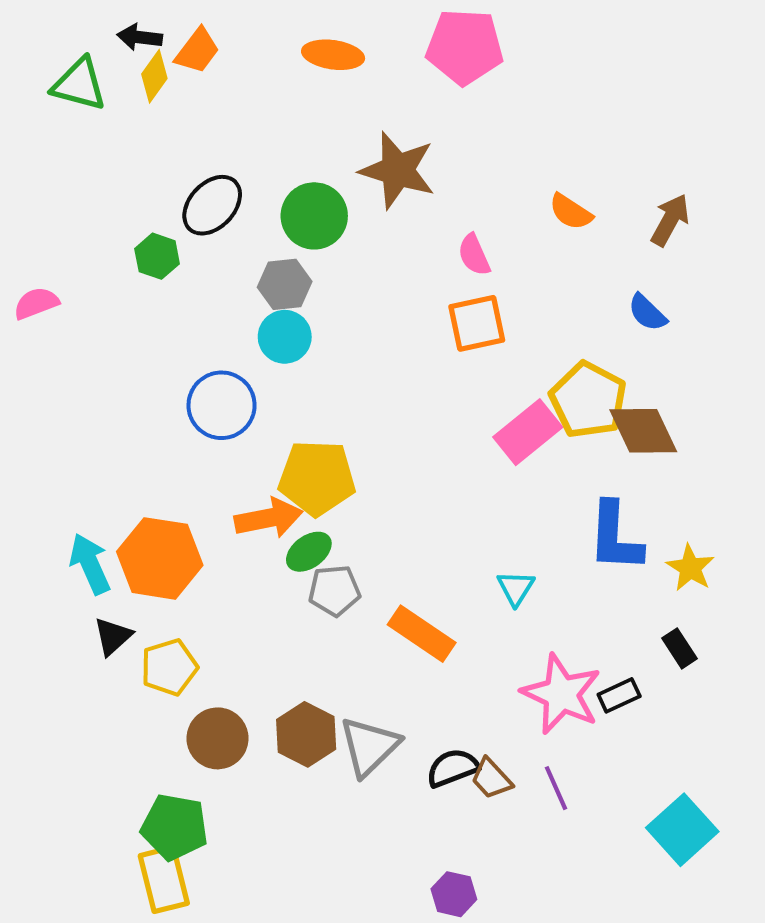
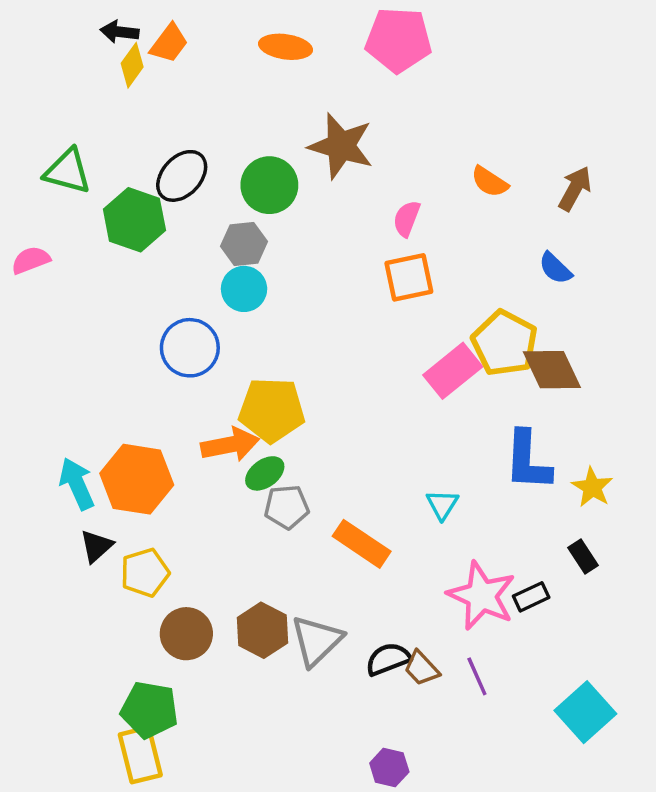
green triangle: (79, 84) -> (68, 171), moved
pink semicircle: (474, 255) -> (407, 219), turned 45
green hexagon: (157, 256) -> (134, 220), size x1.6

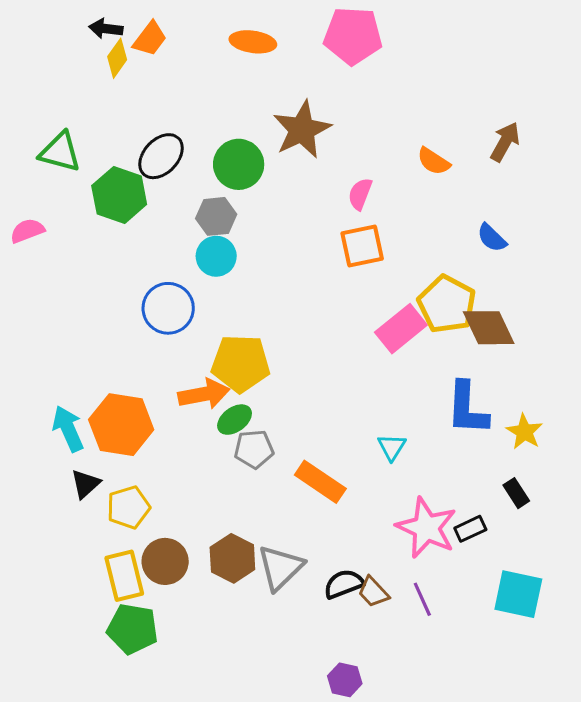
brown star: (341, 146) -> (302, 130), turned 30
brown arrow: (575, 189) -> (505, 142), moved
cyan square: (585, 712) -> (518, 594), moved, turned -36
yellow rectangle: (140, 755) -> (124, 576), moved

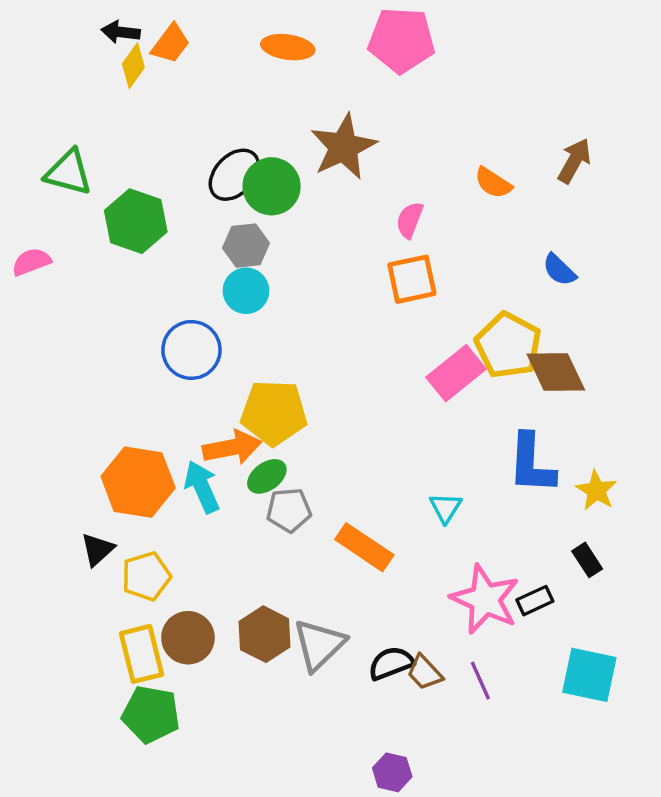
black ellipse: (161, 156) -> (234, 175), moved
cyan arrow: (68, 429) -> (202, 487), moved

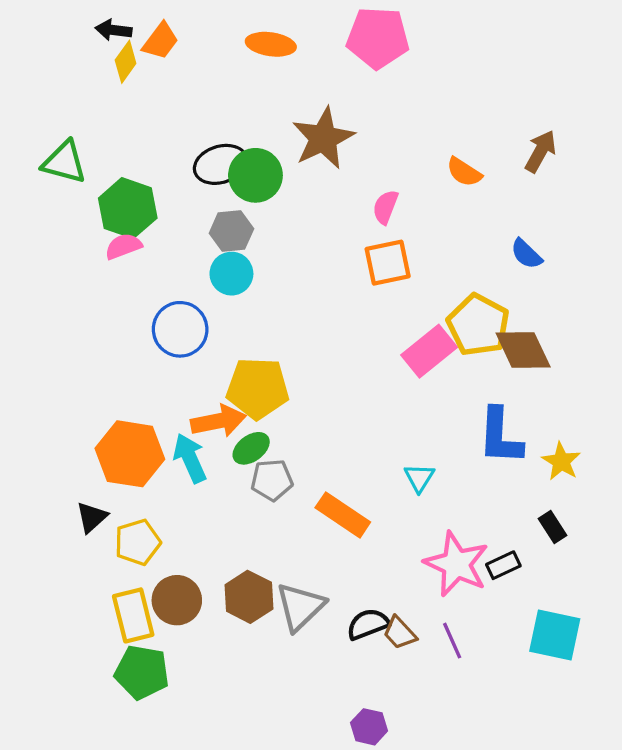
black ellipse: (234, 175) -> (221, 164), turned 30
pink semicircle: (31, 262) -> (123, 246), moved

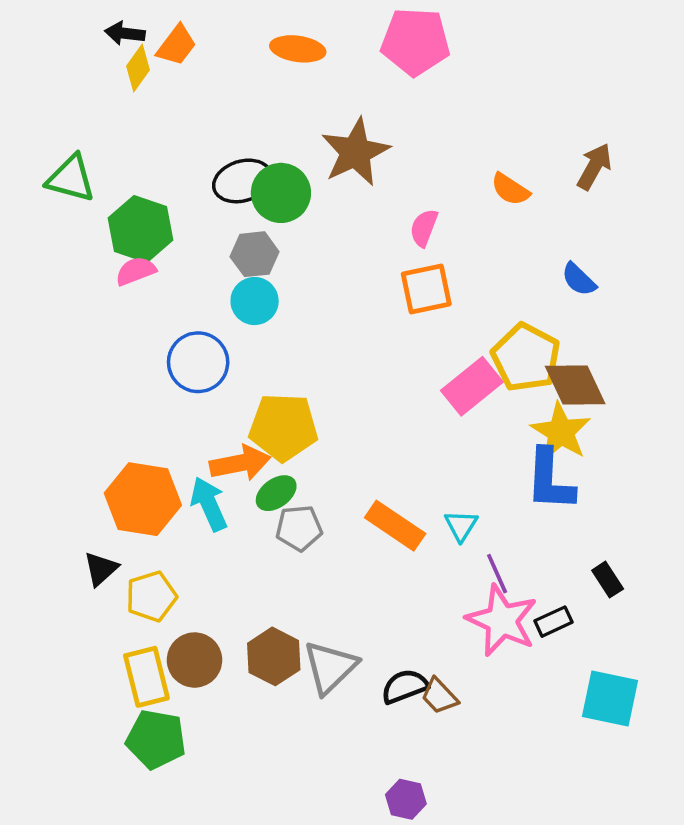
yellow star: (561, 461) -> (561, 432), moved, size x1.4
orange rectangle: (343, 515) -> (395, 526), moved
purple line: (452, 641) -> (497, 574), moved

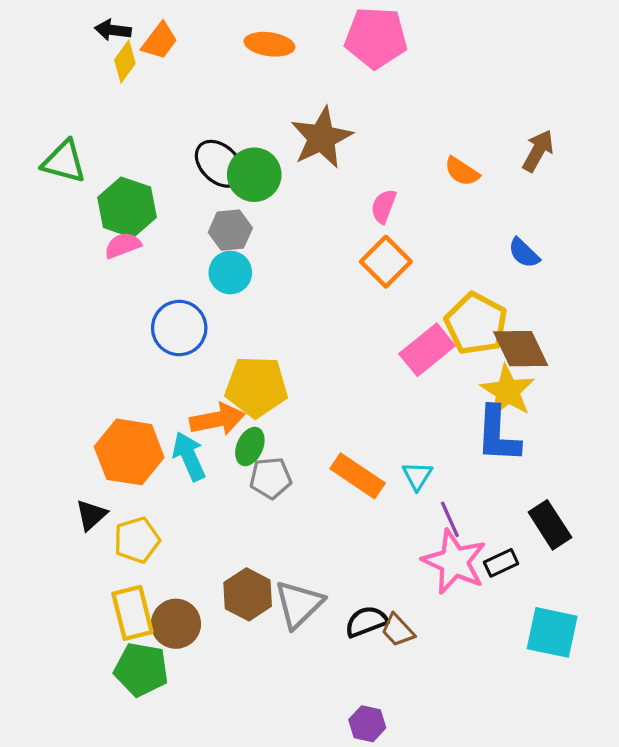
black ellipse: (243, 181) -> (219, 164), turned 60
orange square: (426, 289) -> (386, 262), turned -33
green ellipse: (276, 493) -> (250, 447), turned -30
black rectangle: (608, 580) -> (550, 525), size x1.5
brown circle: (195, 660) -> (176, 624), moved

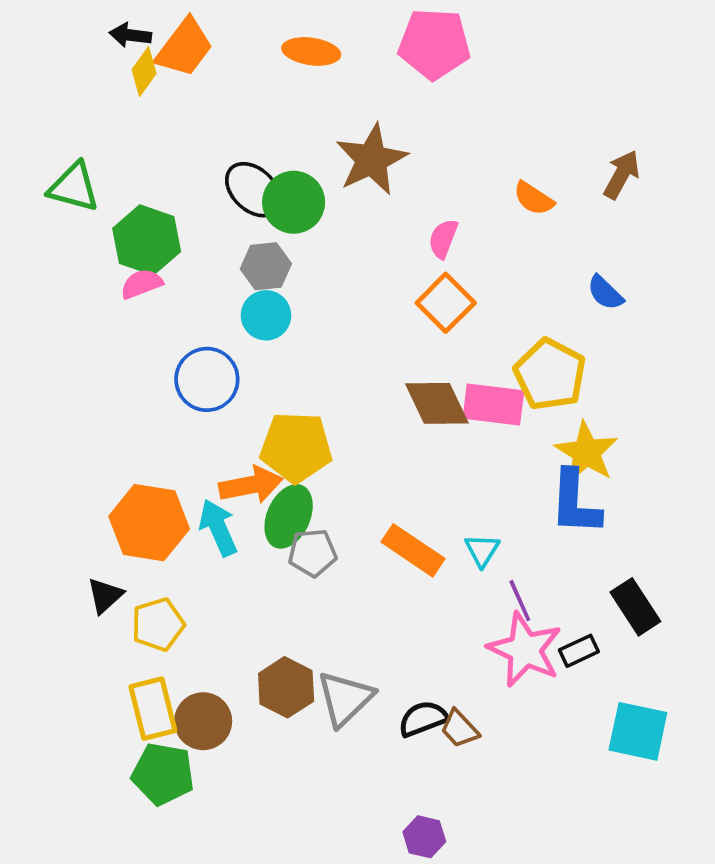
orange trapezoid: (160, 41) -> (184, 48), size x1.4
brown diamond: (521, 349) -> (437, 403), moved
pink rectangle: (427, 350) -> (493, 405), turned 46
green ellipse: (250, 447) -> (289, 516), size x1.4

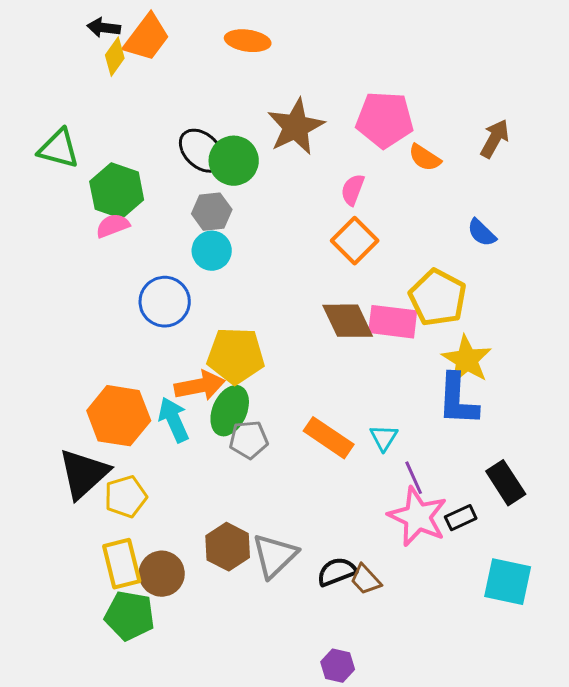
pink pentagon: (434, 44) -> (385, 120), moved
black triangle: (105, 596) -> (84, 474), size x1.8

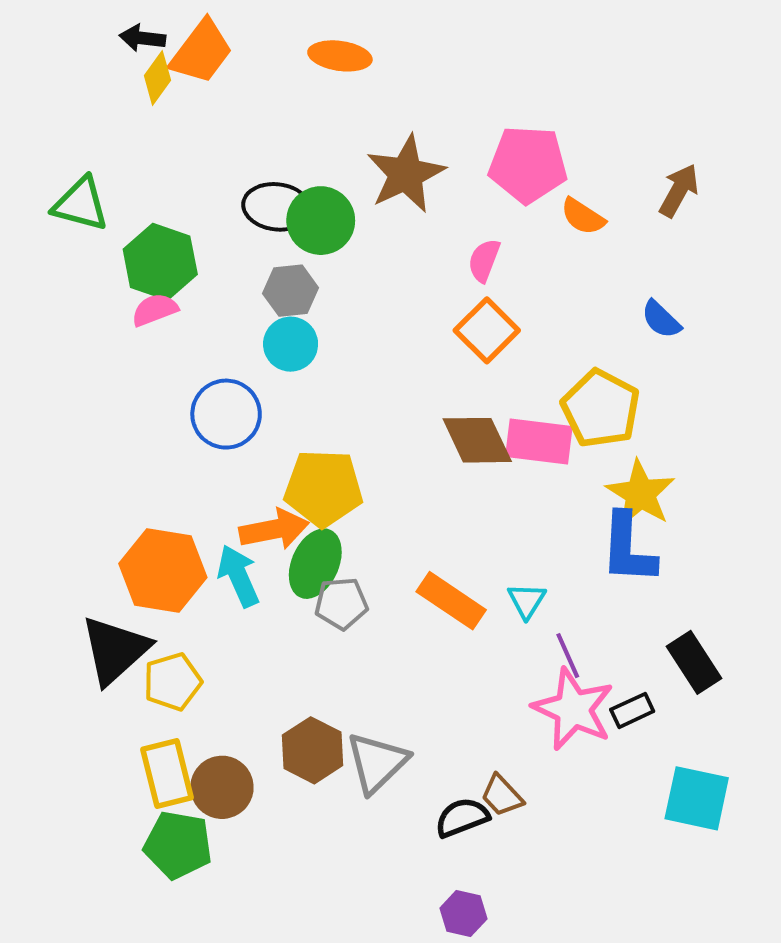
black ellipse: (202, 151) -> (277, 207), turned -36
black semicircle: (337, 572) -> (462, 818), moved

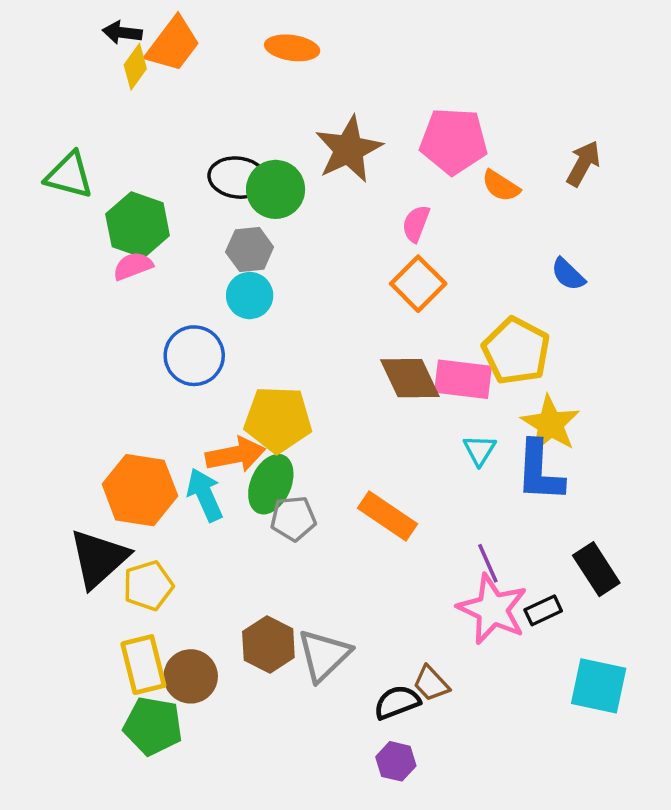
cyan triangle: (527, 601) -> (480, 450), moved
purple hexagon: (463, 914) -> (396, 761), moved

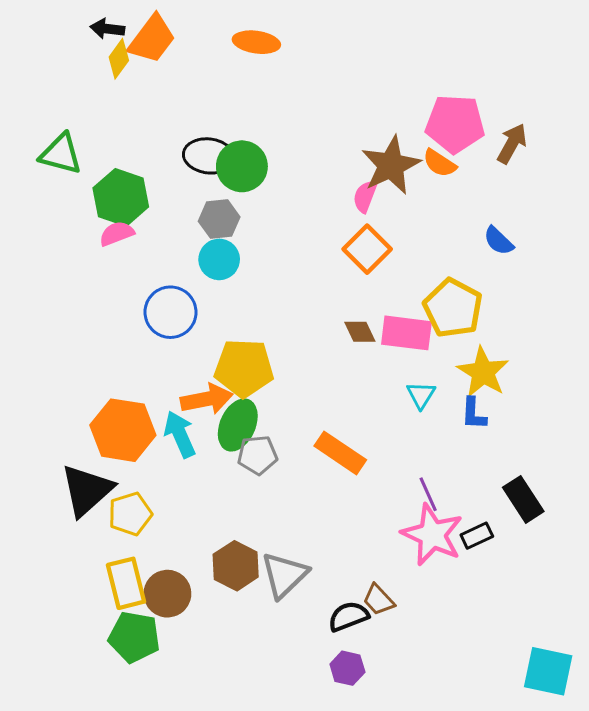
pink pentagon: (454, 141) -> (455, 124), moved
brown star: (349, 149) -> (391, 165), moved
brown diamond: (410, 378) -> (360, 332), size x0.6
blue L-shape: (540, 471) -> (474, 414), size x0.6
cyan square: (599, 686) -> (548, 671), moved

